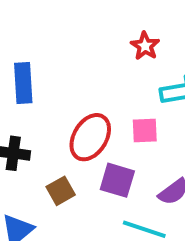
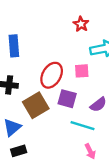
brown square: (61, 191) -> (36, 105), size x1.6

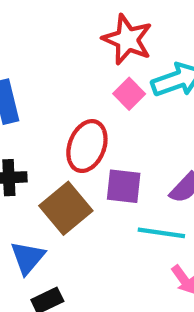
red star: (81, 24) -> (127, 39), size x1.6
pink square: (82, 71) -> (129, 94), moved, turned -32

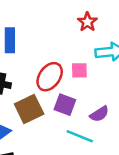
red star: (127, 39) -> (87, 22), size x0.7
pink square: (129, 94) -> (79, 70), moved, turned 30

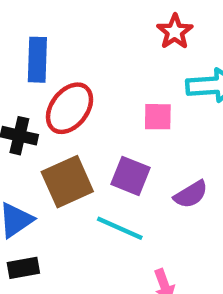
red ellipse: (50, 77) -> (70, 108), moved
cyan line: (80, 136) -> (120, 228), moved

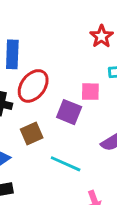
purple square: (131, 176) -> (69, 112), moved
brown square: (67, 182) -> (32, 134), size x0.7

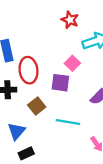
red ellipse: (33, 86) -> (28, 70), turned -30
pink square: (90, 92) -> (72, 63), turned -32

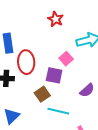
red star: (70, 20) -> (56, 19), moved
brown square: (37, 106) -> (42, 94), moved

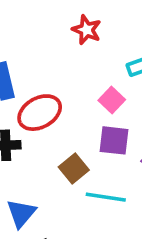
red ellipse: (26, 62) -> (40, 113), turned 70
purple square: (54, 75) -> (114, 140), moved

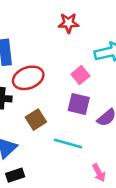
red star: (87, 30) -> (69, 23), turned -30
brown square: (74, 169) -> (36, 120), moved

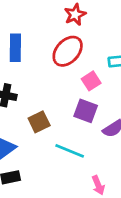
red star: (69, 23) -> (75, 15), moved, turned -30
red ellipse: (28, 78) -> (68, 51), moved, turned -32

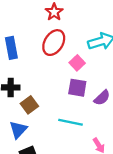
brown square: (39, 122) -> (29, 105), moved

